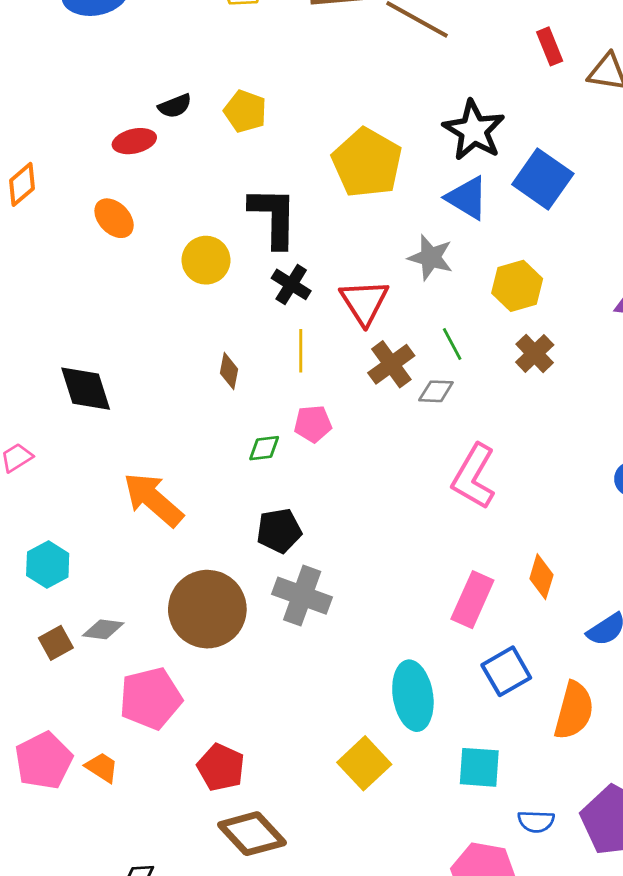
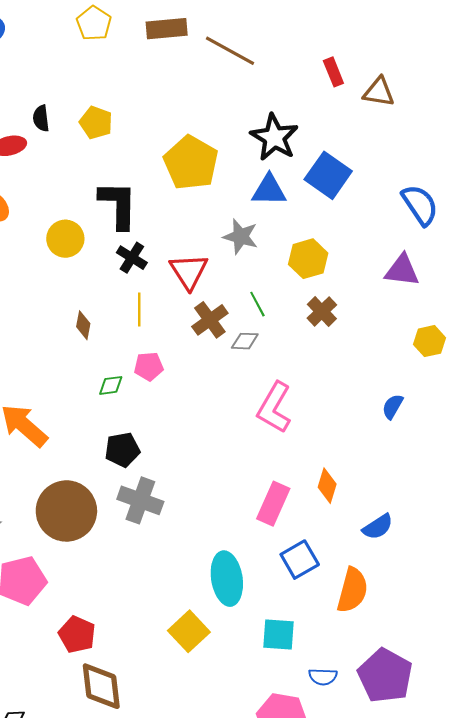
black semicircle: (175, 106) -> (41, 118), turned 105
blue triangle: (467, 198) -> (269, 190), turned -30
brown diamond: (252, 834) -> (101, 686), turned 36

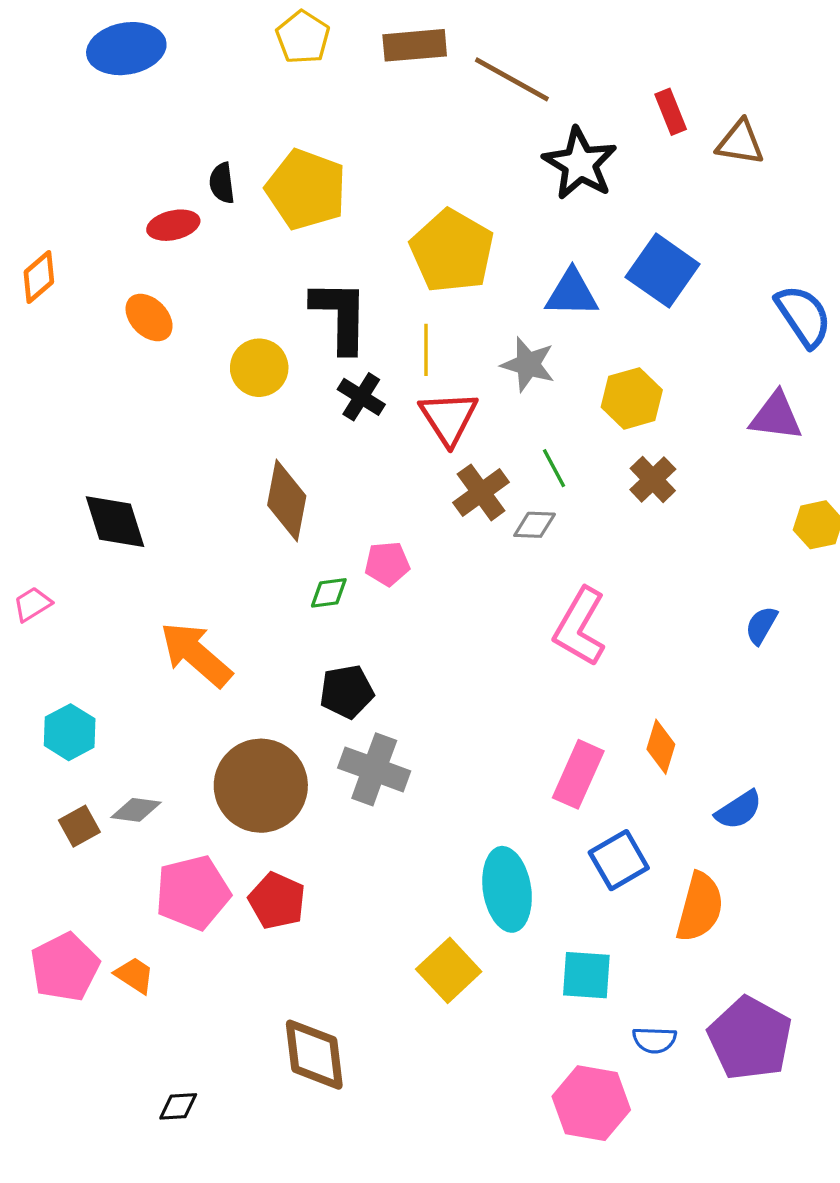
yellow pentagon: (96, 123) -> (306, 190), size x1.6
black star: (274, 137) -> (580, 164), moved
yellow line: (139, 309) -> (426, 350), moved
brown diamond: (83, 325) -> (287, 501), size x1.8
red pentagon: (77, 634) -> (277, 901), moved

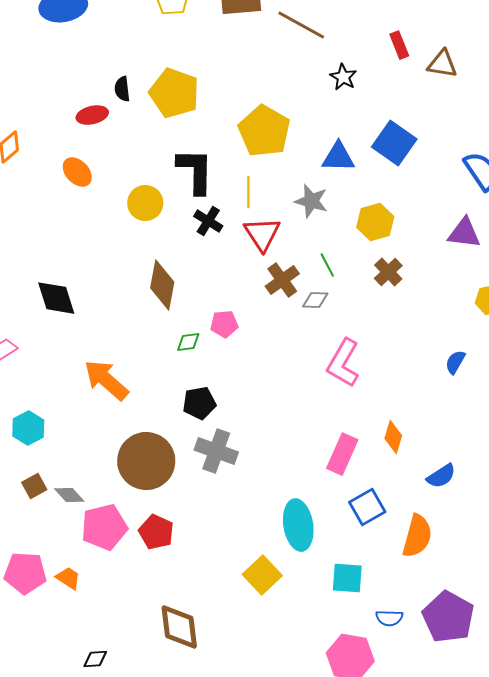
black star: (580, 164) -> (343, 77), size x0.6
gray diamond: (136, 810) -> (69, 495), moved, turned 40
pink pentagon: (65, 967) -> (25, 573), turned 30

